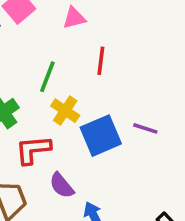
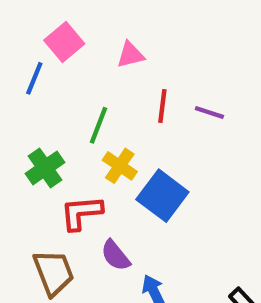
purple line: (145, 128) -> (209, 112), moved
blue square: (101, 136) -> (162, 196), turned -30

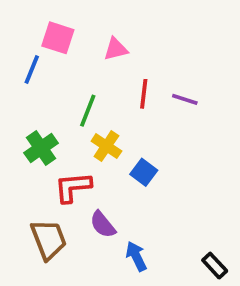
pink square: (64, 42) -> (58, 38), turned -32
blue square: (162, 196) -> (144, 172), size x0.6

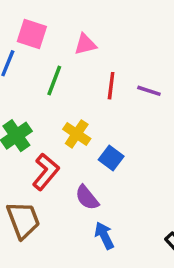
green line: (88, 111) -> (54, 81), moved
red L-shape: (73, 187) -> (46, 172), turned 135
purple semicircle: (103, 224) -> (87, 198), moved

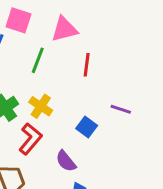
pink triangle: (85, 44) -> (64, 29), size x1.4
purple line: (149, 91) -> (121, 109), moved
yellow cross: (77, 134) -> (41, 106), moved

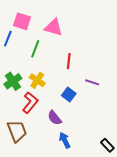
pink triangle: (64, 29) -> (54, 27), turned 30
red line: (87, 65) -> (69, 61), moved

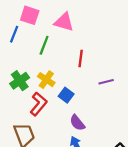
purple line: (92, 82) -> (106, 82), turned -32
blue square: (69, 94) -> (66, 95), moved
purple semicircle: (55, 118) -> (77, 123), moved

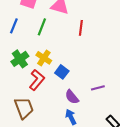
blue line: (14, 34) -> (14, 26), moved
red line: (81, 59) -> (81, 28), moved
purple line: (106, 82) -> (98, 88), moved

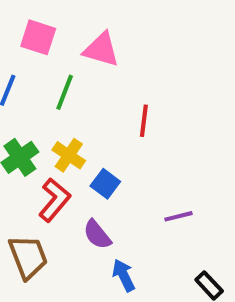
red line: (81, 28) -> (144, 121), moved
purple semicircle: (72, 97) -> (97, 235), moved

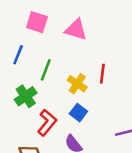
green line: (65, 92) -> (46, 70), moved
yellow cross: (69, 155) -> (77, 84), moved

